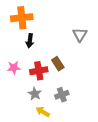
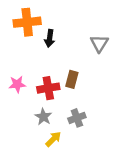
black arrow: (30, 41) -> (50, 38), moved
brown rectangle: (58, 64) -> (72, 79), turned 48
yellow arrow: (43, 112) -> (53, 139), turned 104

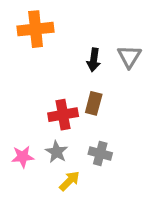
black arrow: (50, 38) -> (94, 60), moved
pink star: (17, 84) -> (23, 157), moved
gray cross: (77, 118) -> (100, 153), turned 35

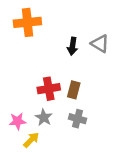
gray triangle: (129, 57) -> (100, 44), turned -30
brown rectangle: (94, 103) -> (74, 90), moved
yellow arrow: (69, 181) -> (31, 140), moved

